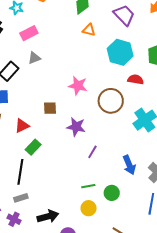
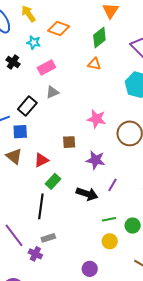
orange triangle: (89, 30) -> (94, 64), moved
gray rectangle: (21, 198) -> (48, 238), moved
black arrow: (48, 216) -> (87, 194), moved, turned 35

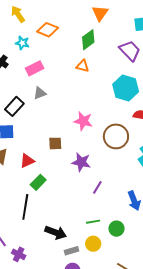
black arrow: (87, 194) -> (56, 233), moved
gray rectangle: (48, 238) -> (72, 251), moved

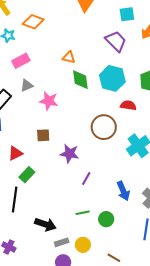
green diamond: (88, 40) -> (80, 80), moved, turned -60
pink star: (83, 121) -> (49, 101), moved
yellow circle: (93, 244) -> (83, 245), moved

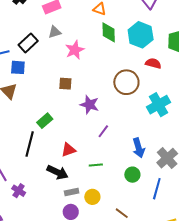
pink star: (49, 101) -> (75, 50), turned 30
red triangle: (15, 153) -> (68, 150), moved
green circle: (106, 219) -> (132, 175), moved

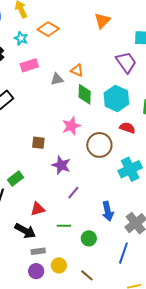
gray triangle: (55, 32) -> (57, 79), moved
pink star: (75, 50) -> (71, 126), moved
green circle: (132, 175) -> (89, 238), moved
yellow circle: (92, 197) -> (59, 265), moved

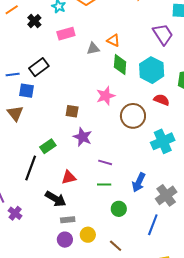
purple star: (61, 165) -> (83, 137), moved
purple line: (73, 193) -> (105, 162), turned 64
blue arrow: (108, 211) -> (139, 182), turned 36
green line: (64, 226) -> (104, 185), moved

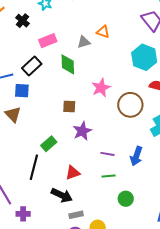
pink rectangle: (66, 34) -> (48, 41), moved
green diamond: (120, 65) -> (68, 64), moved
purple star: (83, 137) -> (82, 131), turned 30
blue arrow: (139, 182) -> (136, 156), moved
purple cross: (15, 213) -> (23, 214), turned -32

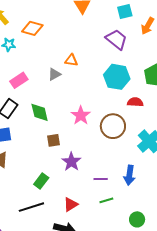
green diamond: (68, 64) -> (40, 112), moved
black line: (34, 167) -> (31, 207), turned 70
green circle: (126, 199) -> (137, 219), moved

